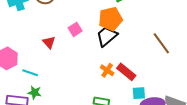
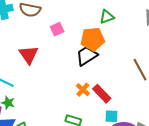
pink square: (75, 29) -> (57, 29), moved
red triangle: (49, 42) -> (29, 55), size x1.5

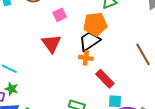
red triangle: (29, 55) -> (51, 43), moved
orange cross: (83, 90) -> (86, 58), moved, turned -32

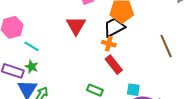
red rectangle: (105, 79) -> (114, 65), moved

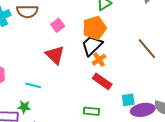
orange cross: (109, 44) -> (99, 60), moved, turned -32
cyan line: (32, 46) -> (33, 85), moved

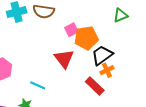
orange pentagon: (94, 28) -> (86, 38), moved
red rectangle: (102, 81) -> (95, 86), moved

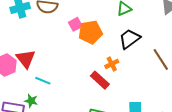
black trapezoid: (102, 55) -> (129, 39), moved
red triangle: (64, 59) -> (26, 59), moved

